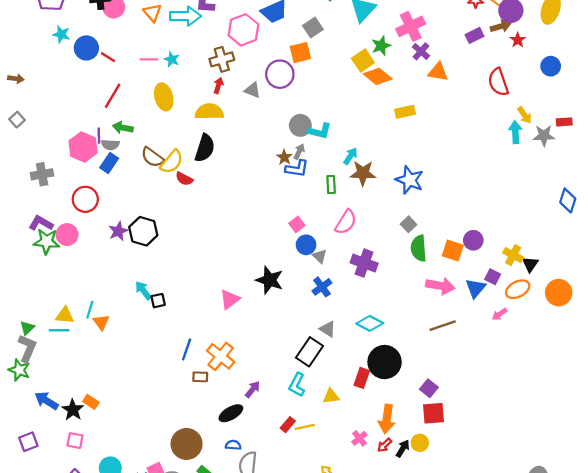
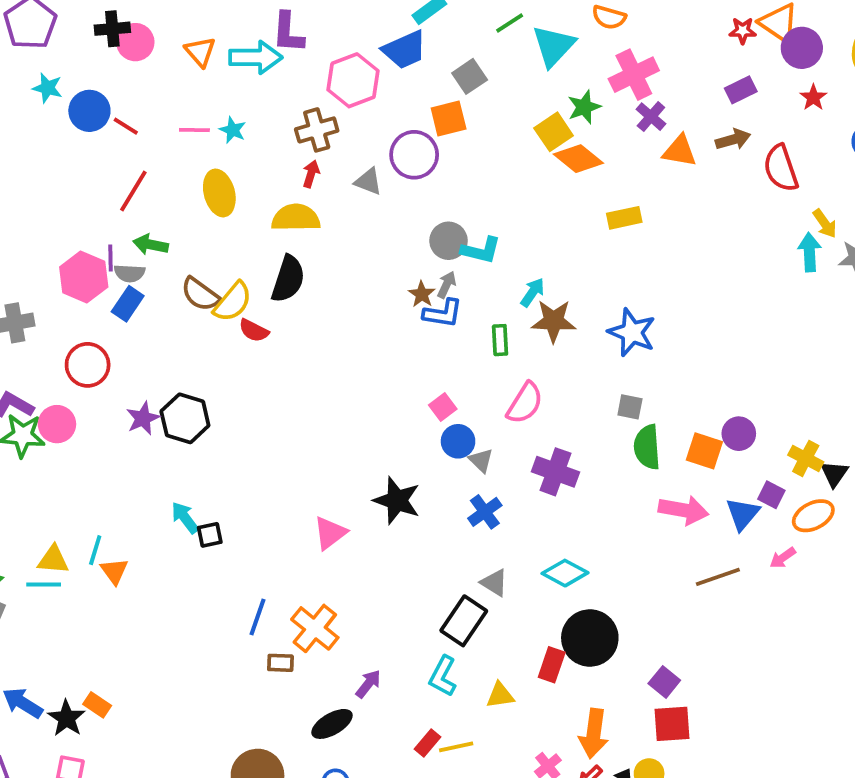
brown arrow: (501, 26) -> (733, 140), moved
gray square: (408, 224) -> (630, 407), turned -35
brown line: (443, 326) -> (718, 577), moved

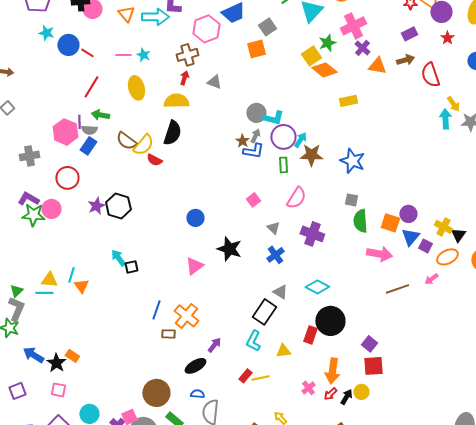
purple circle: (414, 155) -> (283, 137), moved
blue circle: (458, 441) -> (195, 218), moved
blue triangle: (743, 514) -> (410, 237), moved

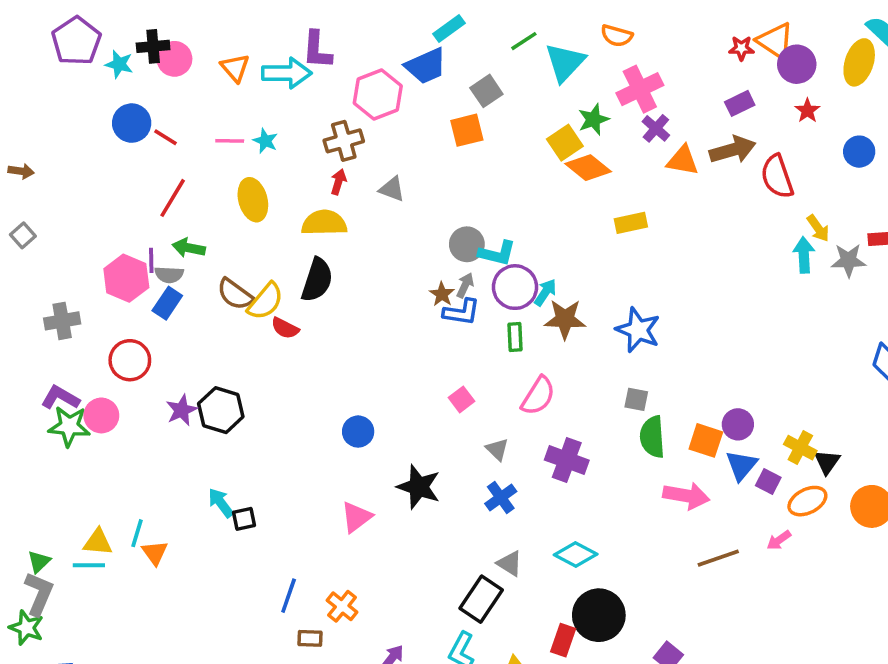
cyan star: (46, 33) -> (119, 64), moved
brown arrow: (405, 60) -> (733, 150), size x1.4
orange cross: (186, 316) -> (342, 606), size x0.7

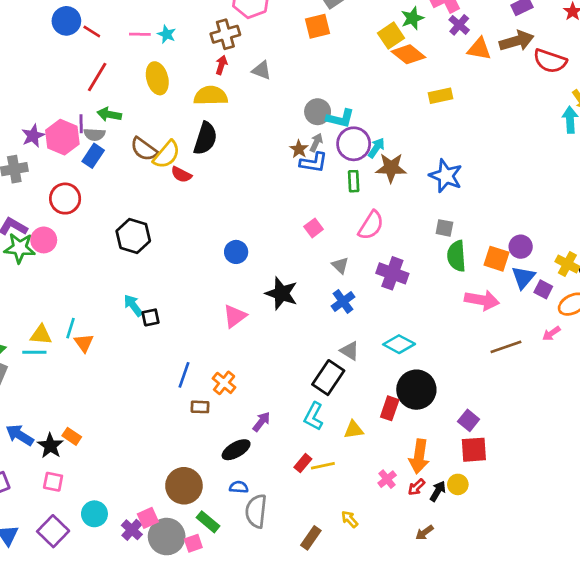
red semicircle: (777, 177) -> (550, 61), turned -52
purple star: (182, 410) -> (33, 136), moved

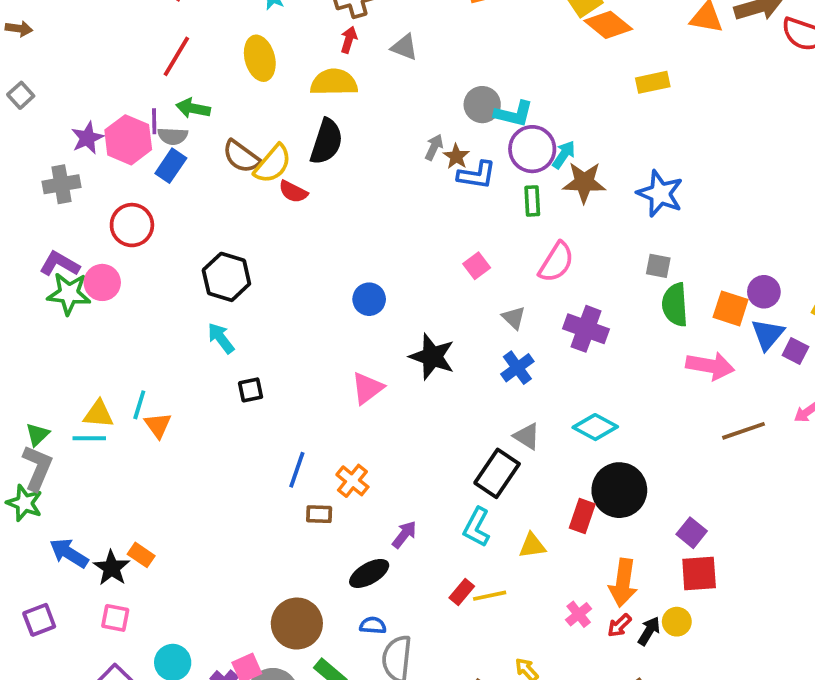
gray arrow: (316, 142) -> (434, 147), moved
cyan arrow: (133, 305) -> (221, 338), moved

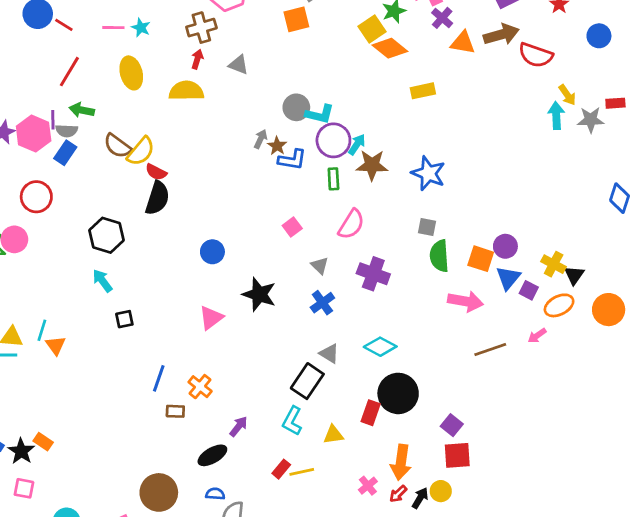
black semicircle: (327, 142) -> (157, 198), moved

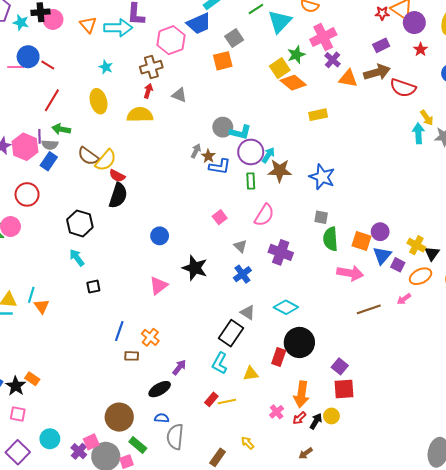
pink line: (113, 28) -> (16, 67), moved

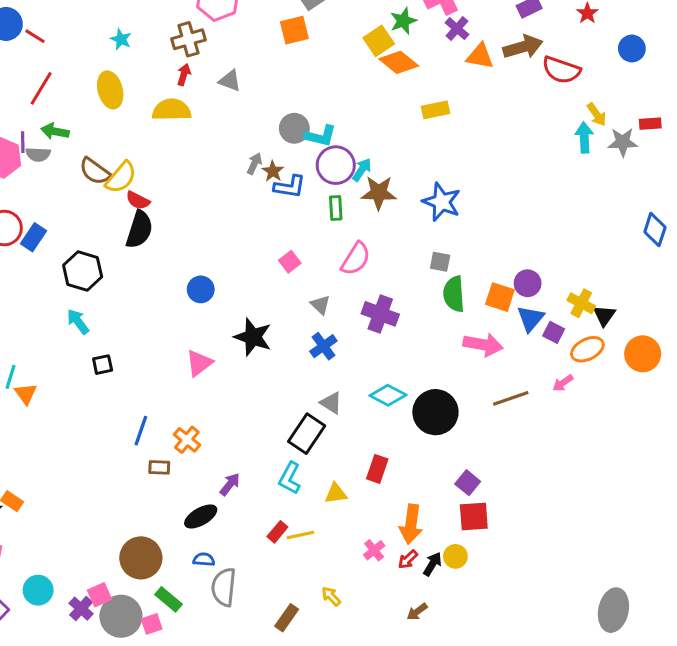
blue rectangle: (49, 161) -> (33, 237), moved
black circle: (299, 342) -> (435, 412), moved

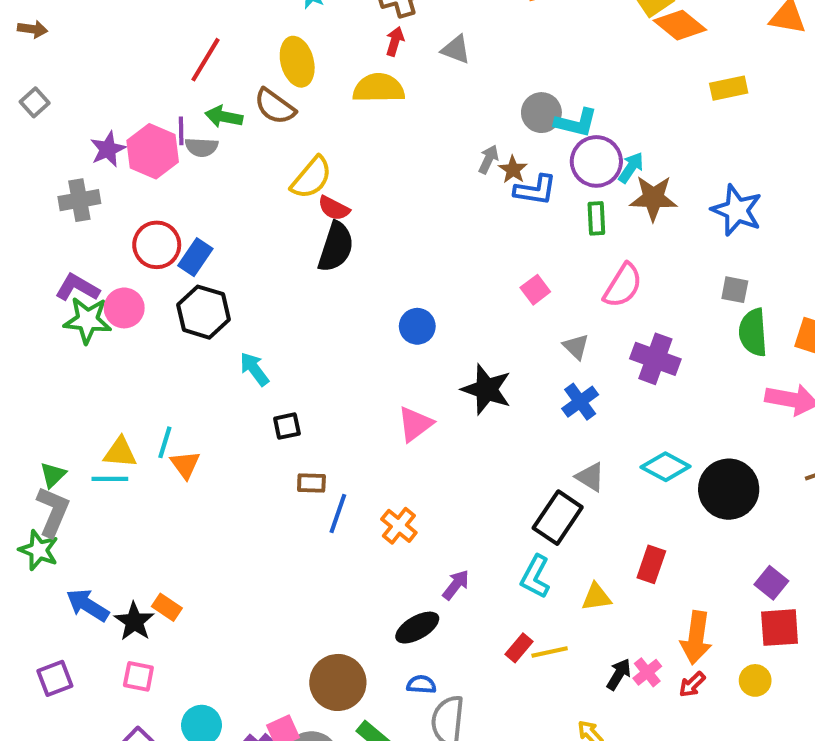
brown semicircle: (95, 171) -> (275, 106), moved
black hexagon: (83, 271) -> (204, 312), moved
brown rectangle: (159, 467) -> (311, 483), moved
black arrow: (432, 564) -> (619, 674), moved

